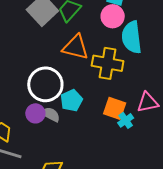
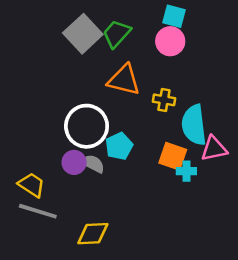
cyan semicircle: (132, 37) -> (194, 125), moved
yellow cross: (108, 63) -> (164, 100), size x0.6
cyan cross: (126, 120) -> (186, 171), turned 35

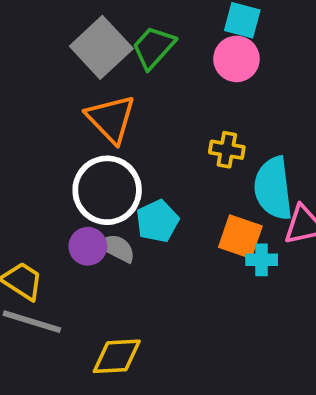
orange triangle: (124, 80) -> (111, 119), moved, turned 32

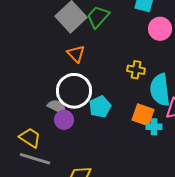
pink circle: (236, 59) -> (160, 29), moved
orange triangle: (111, 119) -> (76, 54), size x0.7
gray semicircle: (117, 248) -> (57, 107), moved

